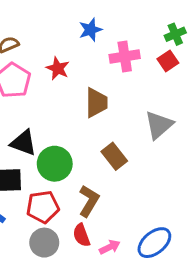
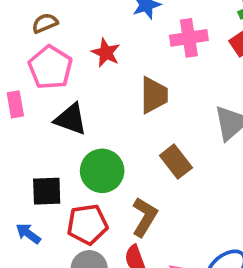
black triangle: (23, 143) -> (71, 119), moved

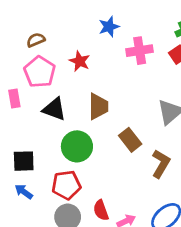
brown trapezoid: (154, 95) -> (98, 106), moved
black square: (47, 191) -> (24, 161), moved
brown L-shape: (145, 217) -> (161, 164), moved

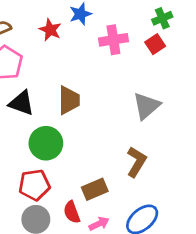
red star: (80, 61) -> (50, 30), moved
brown rectangle: (130, 140) -> (95, 189), moved, turned -75

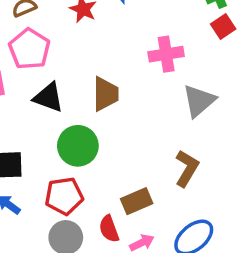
pink cross: (113, 40) -> (166, 54), moved
red square: (155, 44) -> (223, 27), moved

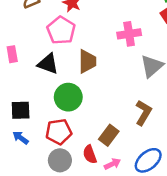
pink pentagon: (29, 49) -> (61, 30), moved
brown rectangle: (137, 201) -> (109, 135), turned -30

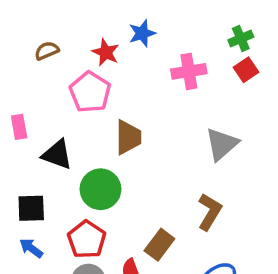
pink cross: (129, 34) -> (189, 71), moved
black triangle: (48, 64) -> (57, 155), moved
red pentagon: (59, 132) -> (87, 239), turned -30

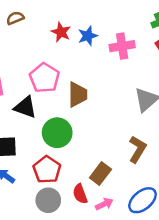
blue star: (142, 33) -> (88, 36), moved
brown semicircle: (47, 51) -> (15, 18), moved
pink pentagon: (90, 92) -> (44, 78), moved

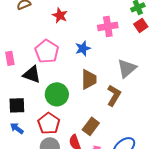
blue star: (88, 36) -> (83, 48), moved
brown trapezoid: (78, 94) -> (89, 79), moved
brown L-shape: (137, 149) -> (114, 95), moved

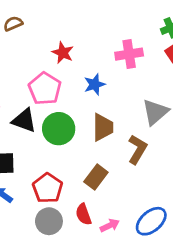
red star: (60, 15) -> (63, 53), moved
green circle: (57, 94) -> (59, 129), moved
brown rectangle: (91, 126) -> (96, 177), moved

